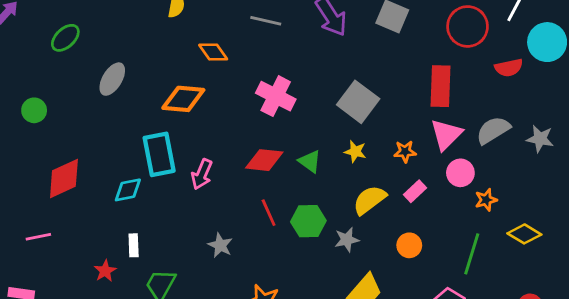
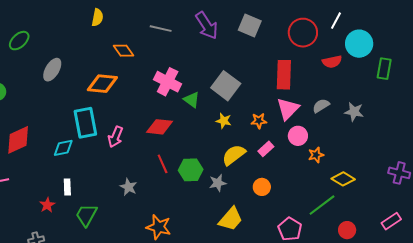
gray semicircle: (493, 130) -> (321, 106), size x0.7
green triangle: (310, 161) -> (192, 100), moved
green line: (472, 254) -> (322, 205), moved, turned 36

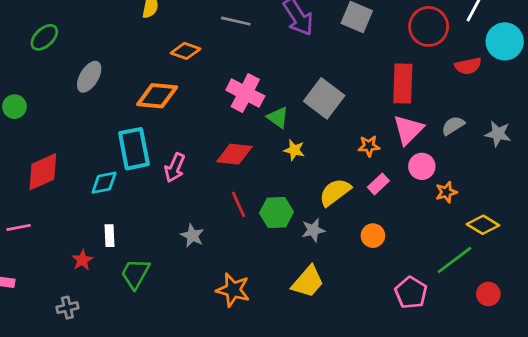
orange diamond: (123, 51) -> (186, 51), turned -35
yellow star: (224, 121) -> (294, 150), moved
yellow trapezoid: (231, 219) -> (308, 282), moved

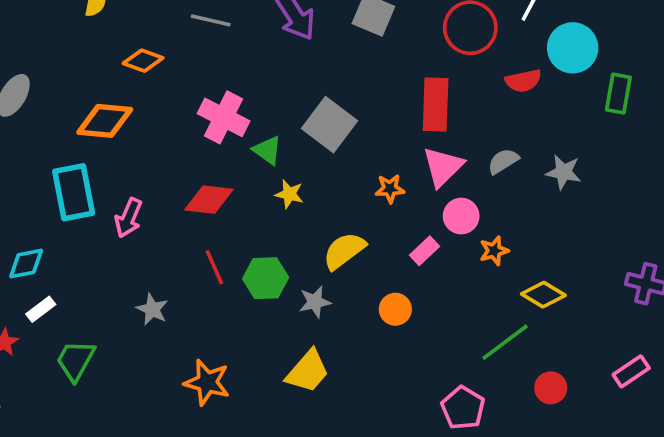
cyan diamond: (104, 183) -> (26, 264), moved
pink rectangle: (378, 184) -> (425, 251), moved
white rectangle: (110, 236) -> (41, 309), turned 55
pink pentagon: (411, 293) -> (463, 408), moved

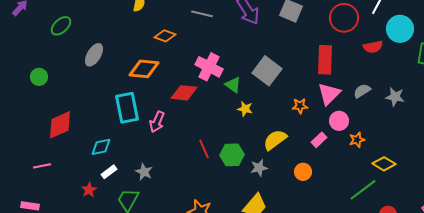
red diamond: (209, 200) -> (184, 93), moved
gray star: (152, 309) -> (144, 172), moved

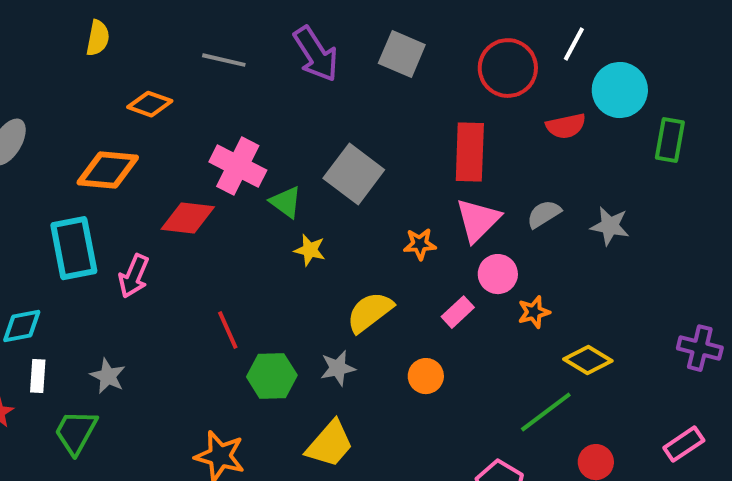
green hexagon: (232, 155) -> (272, 376), moved
white rectangle: (109, 172) -> (38, 376), turned -49

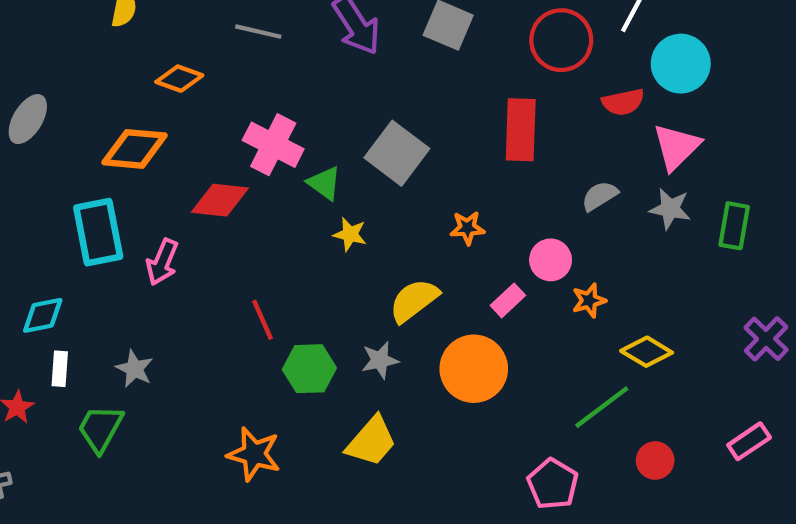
green rectangle: (670, 140) -> (734, 226), moved
pink triangle: (478, 220) -> (676, 147), moved
purple cross: (700, 348) -> (766, 339), turned 30
orange circle: (426, 376) -> (474, 369), size x1.8

